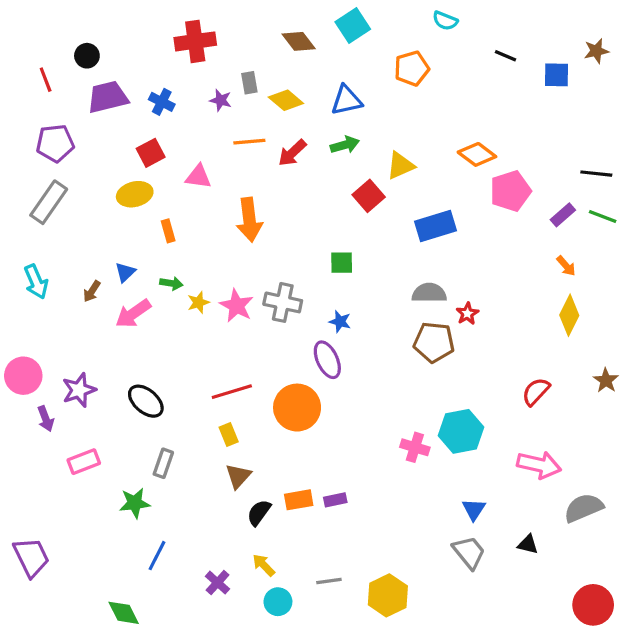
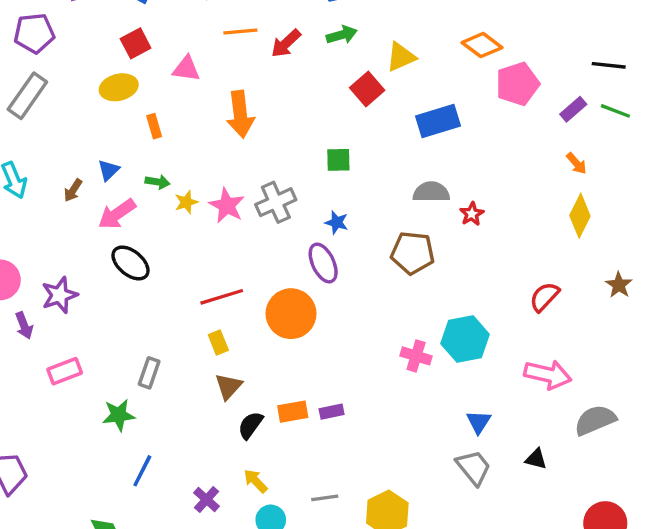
gray cross: (283, 302) -> (276, 202), turned -36
brown pentagon: (434, 342) -> (413, 253), moved
black ellipse: (146, 401) -> (131, 263), moved

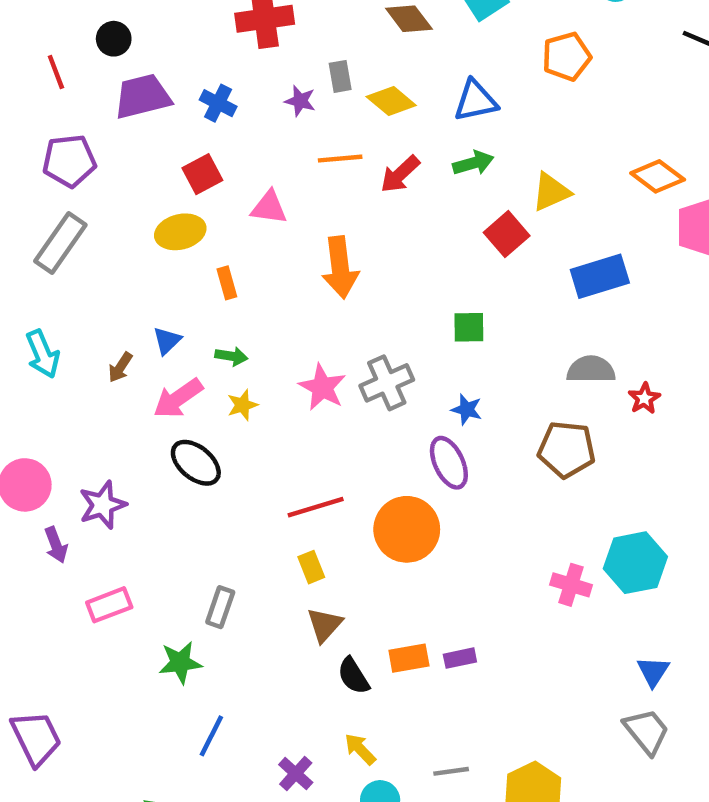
yellow star: (186, 202) -> (242, 405), moved
black semicircle: (250, 425) -> (353, 676), turned -68

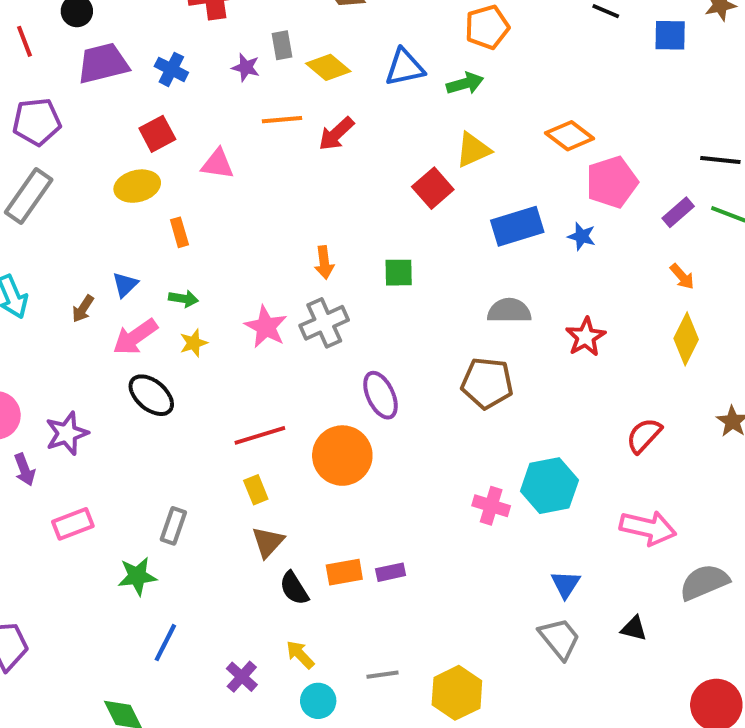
green arrow: (473, 163) -> (465, 83), moved
orange arrow: (340, 267) -> (324, 262), moved, size x0.6
red star: (644, 398) -> (586, 337), moved, size x1.4
blue star: (467, 409) -> (582, 236), moved

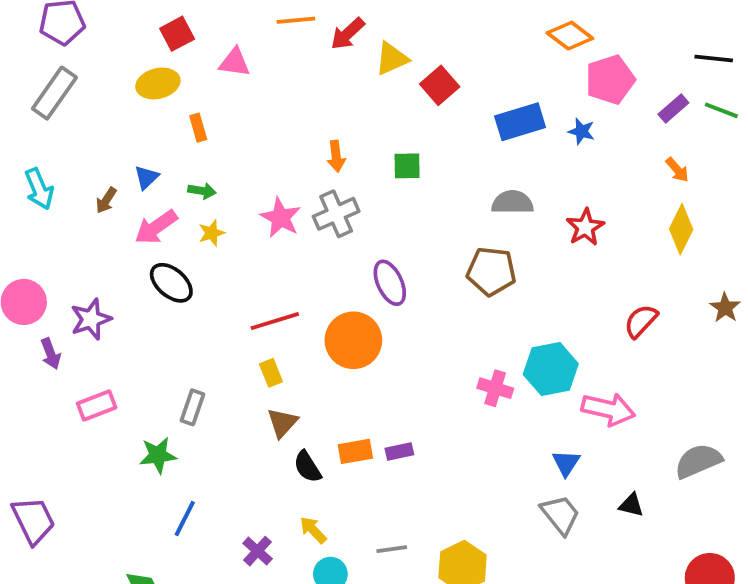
yellow triangle: (473, 150) -> (392, 59), moved
pink arrow: (648, 528) -> (608, 409), moved

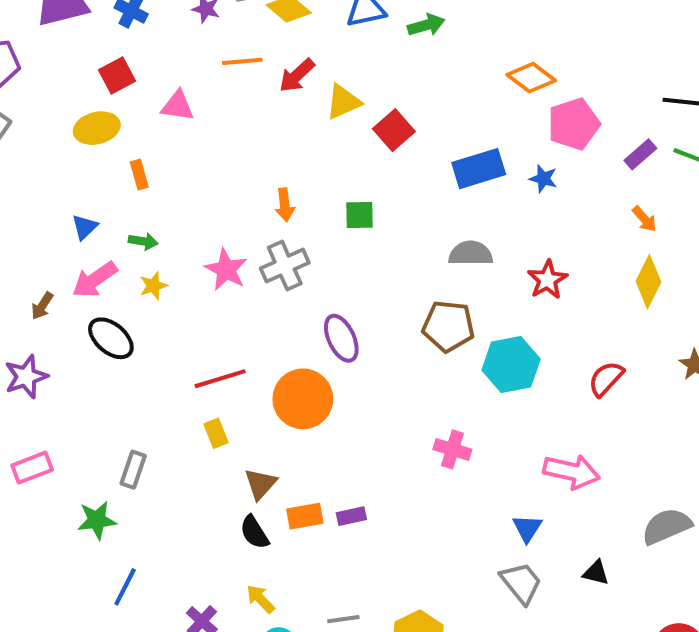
brown arrow: (106, 200) -> (42, 306), moved
cyan hexagon: (551, 369) -> (511, 365), moved
brown triangle: (282, 423) -> (260, 484), moved

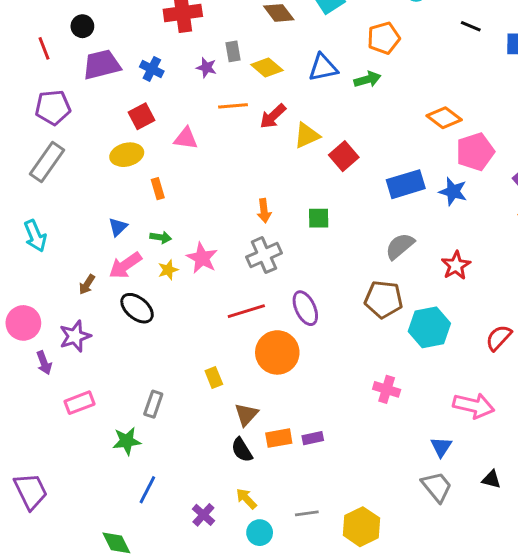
blue star: (543, 179) -> (453, 192), size x1.4
gray semicircle: (471, 253) -> (400, 246), turned -40
pink star: (226, 270) -> (202, 258), moved
red line: (220, 379) -> (246, 311), moved

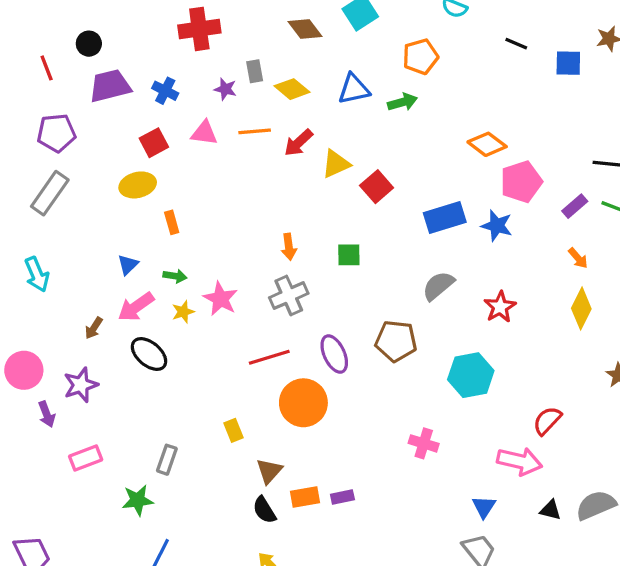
pink triangle: (186, 138) -> (204, 133), moved
brown pentagon: (384, 299) -> (396, 341), moved
red semicircle: (499, 338) -> (547, 421), moved
black triangle: (491, 479) -> (550, 510), moved

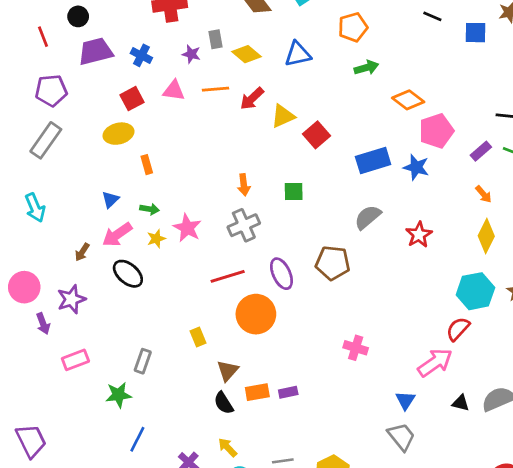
green arrow: (403, 102) -> (366, 68), moved
cyan hexagon: (471, 375) -> (475, 291), moved
pink arrow: (520, 461) -> (435, 363), turned -48

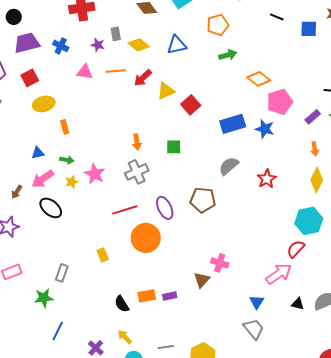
red square: (132, 99) -> (30, 78), moved
orange arrow: (484, 194) -> (315, 149), turned 32
blue triangle: (110, 200) -> (38, 153), turned 32
brown triangle: (228, 371) -> (202, 280), moved

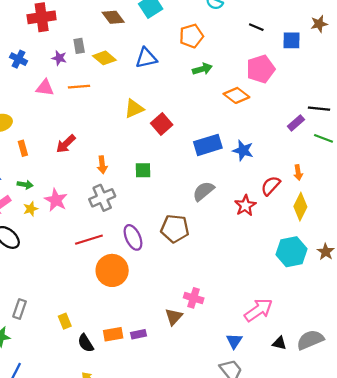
red arrow: (143, 78) -> (66, 144), moved
pink pentagon: (280, 102) -> (261, 69), moved
purple rectangle: (313, 117) -> (296, 123), moved
red semicircle: (296, 249) -> (271, 186), moved
yellow rectangle: (103, 255) -> (65, 321), moved

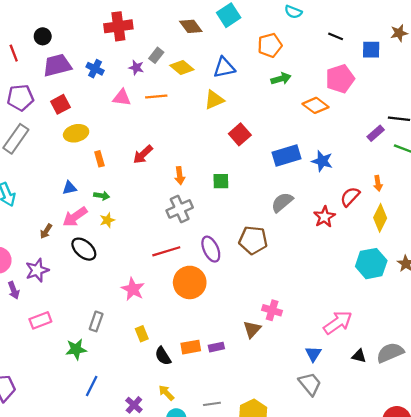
gray rectangle: (79, 46) -> (156, 55), turned 48
yellow triangle: (134, 109) -> (214, 100), moved
pink star: (56, 200) -> (133, 289), moved

